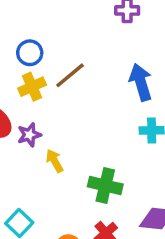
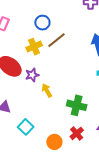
blue circle: (30, 53) -> (42, 23), moved

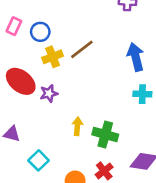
blue circle: (42, 23) -> (40, 32), moved
yellow arrow: (47, 90) -> (77, 126), moved, turned 32

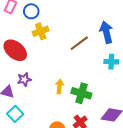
brown line: (82, 49) -> (79, 43), moved
purple star: (49, 93) -> (24, 79), moved
cyan square: (38, 160) -> (15, 114), moved

